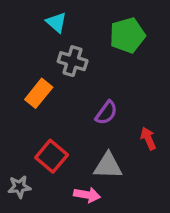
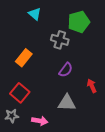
gray cross: (73, 61) -> (60, 40), moved
red square: (52, 156) -> (20, 93), moved
pink arrow: (87, 195) -> (40, 121), moved

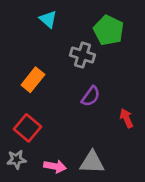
green pentagon: (79, 22) -> (109, 30), turned -30
gray triangle: (67, 103) -> (92, 162), moved

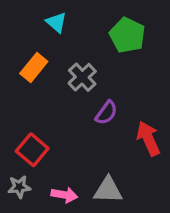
gray cross: (82, 55) -> (82, 77), moved, turned 30
orange rectangle: (33, 80) -> (34, 68), moved
red arrow: (126, 118) -> (148, 138), size x1.5

